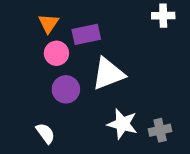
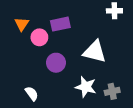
orange triangle: (49, 23) -> (22, 24), moved
white triangle: (108, 74) -> (95, 52), moved, turned 35
purple circle: (66, 89) -> (56, 63), moved

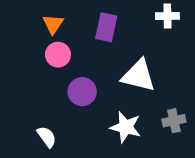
orange triangle: (22, 24) -> (53, 24), moved
purple rectangle: (60, 24) -> (106, 27), moved, turned -66
gray cross: (112, 91) -> (174, 121), moved

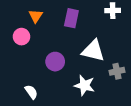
pink circle: (58, 55) -> (22, 37), moved
gray cross: (174, 121) -> (117, 71), moved

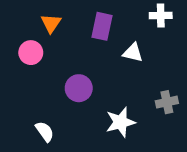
white triangle: (93, 51) -> (133, 53), moved, size x0.6
white star: (84, 85) -> (120, 122), turned -30

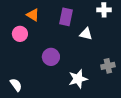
orange triangle: (51, 23) -> (33, 15), turned -32
white semicircle: (45, 131) -> (16, 85), moved

